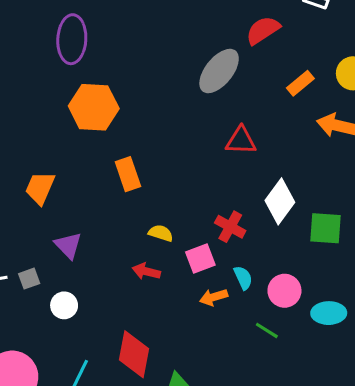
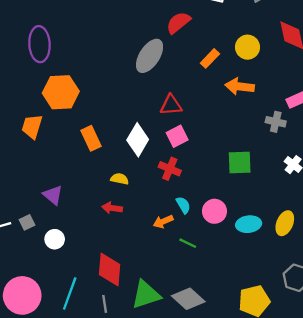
orange trapezoid: (40, 188) -> (32, 127), moved
white diamond: (280, 201) -> (138, 140), moved
pink square: (200, 258) -> (177, 136), moved
green line: (267, 330) -> (188, 243), moved

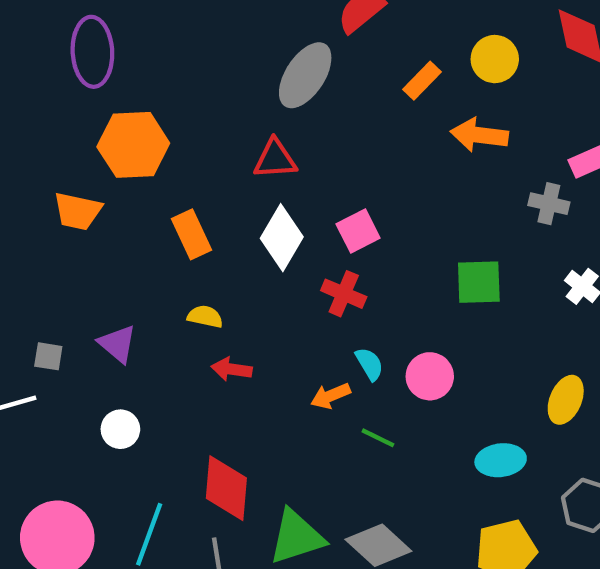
red triangle: (171, 105) -> (275, 159), moved
orange trapezoid: (32, 127) -> (78, 211), turned -95
yellow semicircle: (120, 179) -> (205, 317), moved
gray square: (27, 222) -> (48, 356), moved, turned 35
cyan ellipse: (249, 224) -> (501, 460), moved

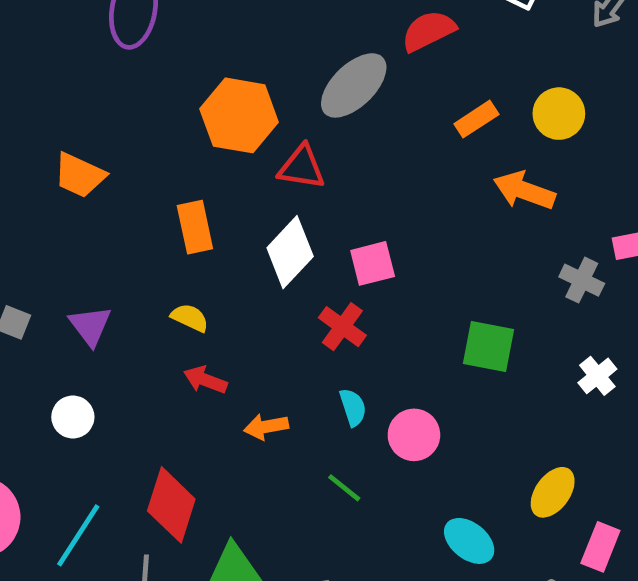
orange hexagon: (133, 145) -> (239, 115), moved
orange arrow: (330, 396) -> (266, 427), moved
cyan ellipse: (501, 460) -> (469, 541), turned 33

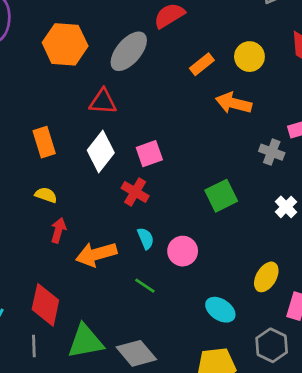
orange hexagon: (239, 115) -> (65, 44), moved
green square: (489, 347) -> (221, 196), turned -32
red arrow: (205, 380) -> (58, 230), turned 90
orange arrow: (266, 427) -> (96, 254), size x1.6

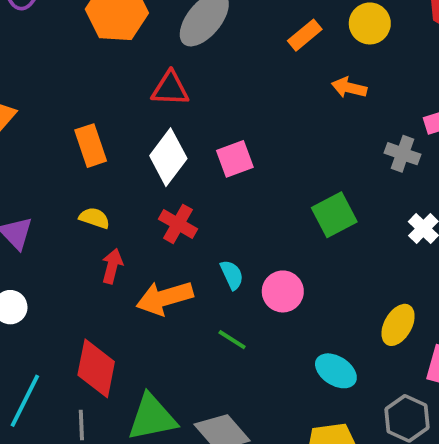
orange arrow: (234, 103) -> (349, 88), size x0.7
red cross: (135, 192) -> (178, 224), moved

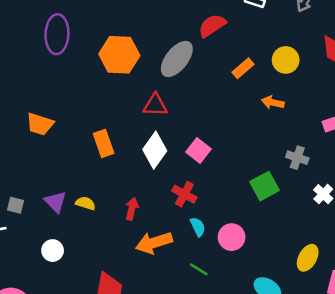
gray cross: (403, 154) -> (297, 158), moved
pink square: (235, 159) -> (199, 150), turned -30
yellow semicircle: (94, 218) -> (85, 203), moved
red cross: (178, 224) -> (184, 194), moved
red arrow: (112, 266) -> (132, 209), moved

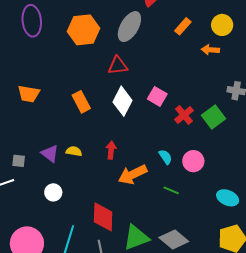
yellow circle: (286, 60) -> (222, 25), moved
red cross: (184, 194) -> (184, 115), moved, turned 30

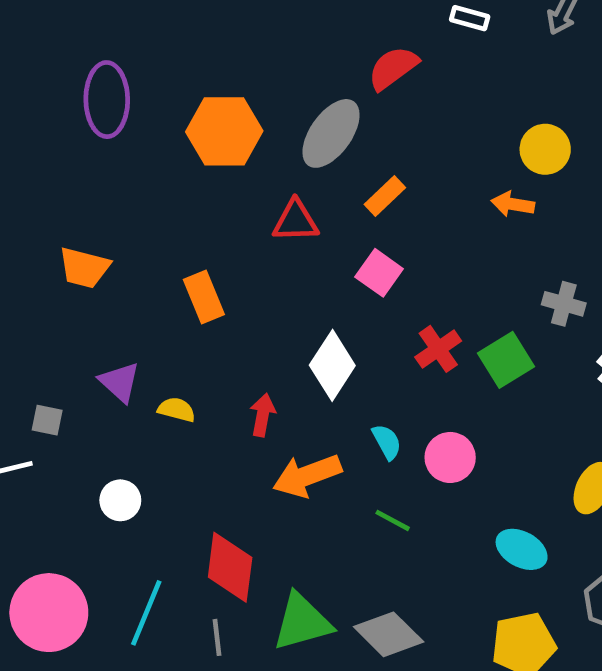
orange rectangle: (183, 26) -> (385, 196), moved
pink square: (157, 96) -> (379, 273), moved
white diamond: (123, 101) -> (332, 365), moved
purple triangle: (50, 154) -> (120, 382), moved

